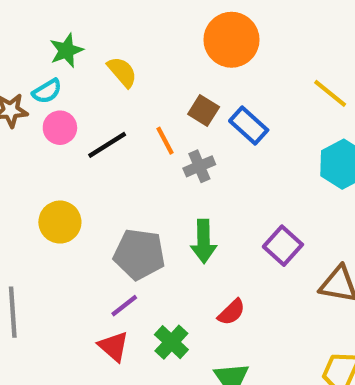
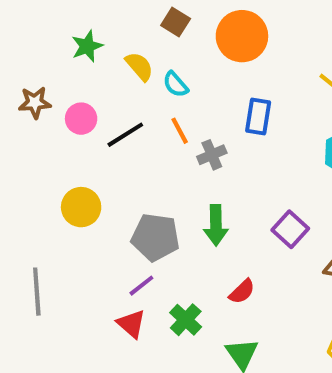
cyan semicircle: (47, 91) -> (176, 84), moved, turned 80
brown square: (204, 111) -> (176, 22), moved
blue rectangle: (249, 126) -> (258, 117), turned 57

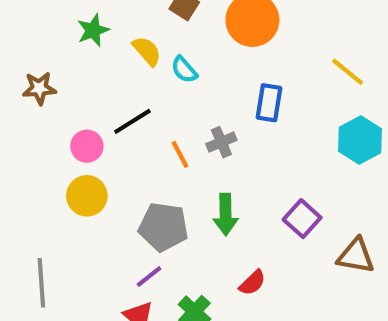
pink circle: (81, 119) -> (87, 146), moved
orange line: (180, 131) -> (180, 154), moved

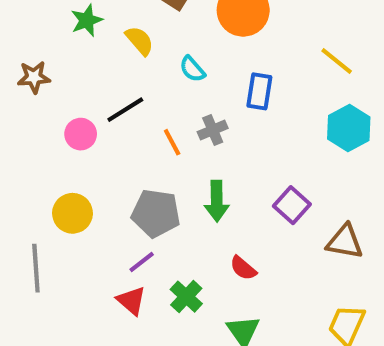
cyan semicircle: (184, 70) -> (192, 69), moved
yellow circle: (87, 196) -> (72, 213), moved
red semicircle: (252, 283) -> (243, 268), turned 84

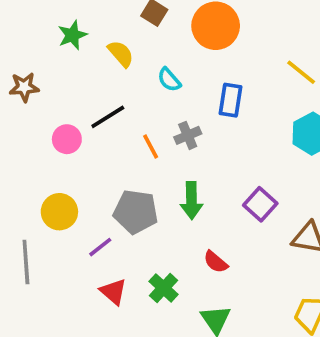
purple line: (142, 262) -> (100, 247), moved

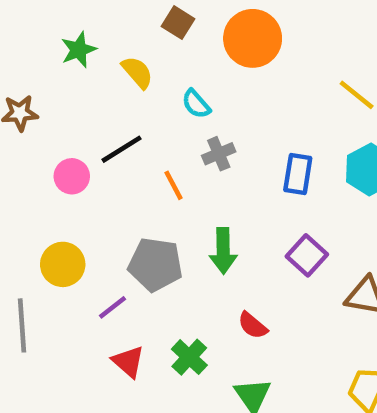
blue rectangle: (230, 100) -> (298, 174), moved
gray cross: (188, 135) -> (219, 154), moved

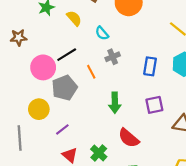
pink circle: (72, 176) -> (43, 67), size x1.5
purple square: (307, 255) -> (154, 105), turned 36
gray pentagon: (155, 264) -> (65, 88), moved, turned -30
red semicircle: (253, 325) -> (129, 138), size x1.5

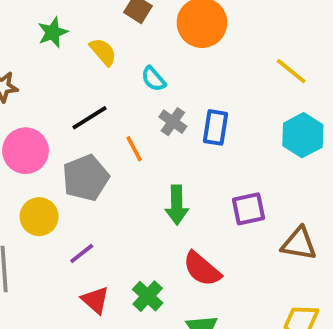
gray cross: (113, 57) -> (173, 122), turned -32
blue rectangle: (150, 66) -> (216, 127), moved
pink circle: (43, 67) -> (26, 151), moved

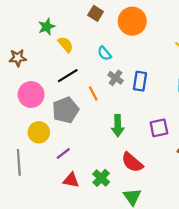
yellow semicircle: (103, 52) -> (66, 44), moved
red triangle: (95, 300) -> (71, 180), turned -30

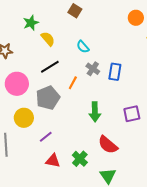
orange circle: (132, 21) -> (136, 18), moved, size x0.6
orange line: (93, 93) -> (73, 83), turned 56

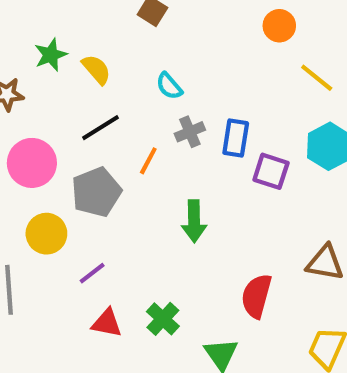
green star: (31, 23) -> (51, 55), moved
gray cross: (93, 69) -> (190, 132), turned 32
purple square: (132, 114) -> (271, 171), moved, turned 30
red semicircle: (108, 145) -> (256, 296), moved, turned 65

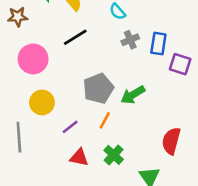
orange line: (148, 161) -> (105, 120), moved
gray pentagon: (96, 192) -> (98, 88), moved
green arrow: (194, 221) -> (133, 95), turned 60

